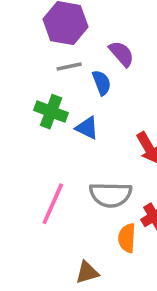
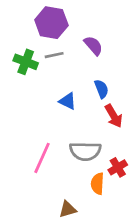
blue semicircle: (102, 83) -> (101, 89), moved
green cross: (51, 112) -> (26, 62), moved

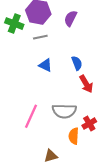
purple semicircle: (93, 46) -> (71, 18), moved, turned -112
green cross: (26, 62) -> (14, 24), moved
blue triangle: (68, 101) -> (46, 65), moved

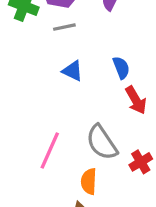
gray semicircle: (64, 111) -> (102, 142), turned 55
orange semicircle: (74, 136) -> (89, 181), moved

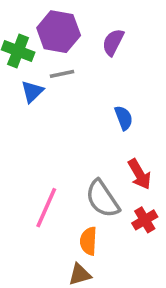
blue triangle: (73, 71) -> (32, 91), moved, turned 50
red arrow: (136, 100) -> (139, 174), moved

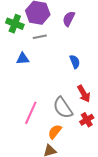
blue triangle: (32, 91) -> (23, 59), moved, turned 40
orange semicircle: (88, 241) -> (55, 132), turned 35

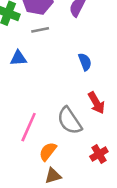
red cross: (87, 120) -> (99, 154), moved
orange semicircle: (55, 132) -> (48, 151), moved

